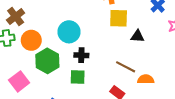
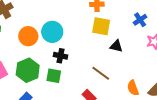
orange circle: (31, 40) -> (28, 36), moved
green hexagon: (47, 61) -> (28, 70), moved
orange semicircle: (146, 79) -> (133, 88), moved, turned -119

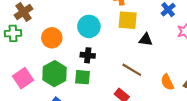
cyan circle: (52, 32) -> (89, 26), moved

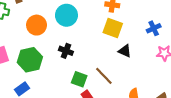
cyan circle: (89, 26) -> (66, 15), moved
green square: (83, 77) -> (79, 79), moved

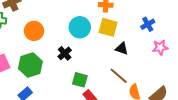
cyan circle: (66, 15) -> (80, 27), moved
black cross: (66, 51) -> (65, 53), turned 32
brown line: (104, 76) -> (119, 76), moved

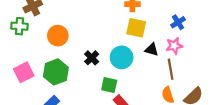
cyan circle: (80, 27) -> (122, 57), moved
pink star: (160, 47) -> (174, 46), moved
brown line: (119, 76) -> (171, 69), moved, turned 42

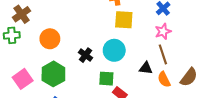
black triangle: (152, 50) -> (146, 68), moved

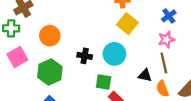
yellow square: (124, 20) -> (127, 24), turned 30
black cross: (85, 55) -> (85, 56), turned -32
pink square: (23, 79) -> (17, 57), moved

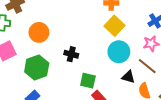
cyan circle: (114, 54) -> (119, 52), moved
brown line: (164, 63) -> (147, 66), turned -42

